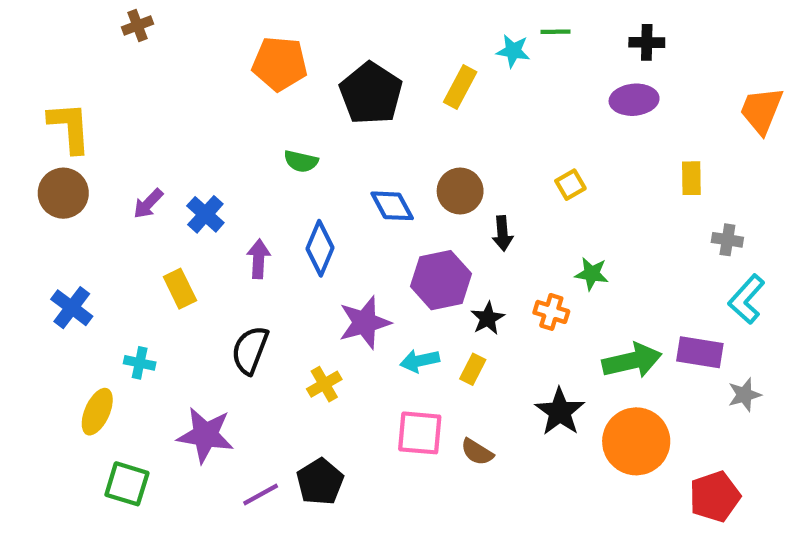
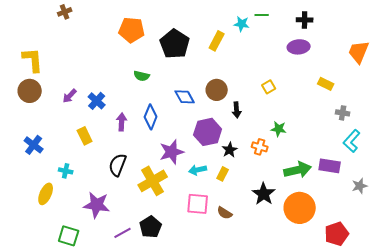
yellow rectangle: (691, 178) -> (326, 84), turned -63
yellow cross: (324, 384) -> (153, 181), size x1.8
gray star: (744, 395) -> (360, 186), moved
green square: (127, 484) -> (69, 236), moved

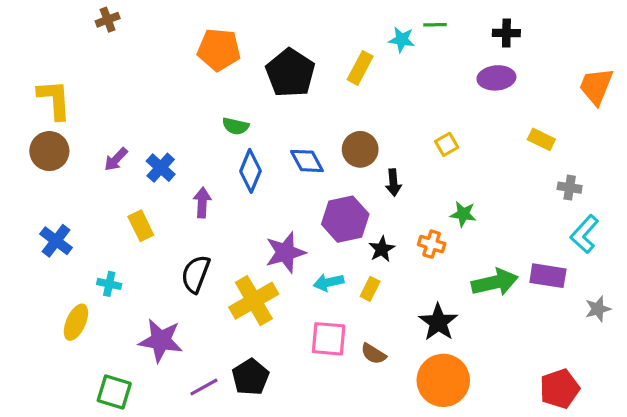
blue diamond: (151, 117) -> (250, 171), moved
orange circle: (300, 208) -> (443, 380), moved

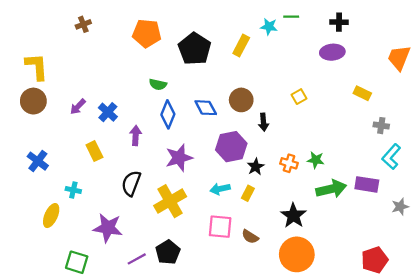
brown cross: (108, 20) -> (83, 24), moved
green star: (463, 214) -> (316, 160), moved
purple star: (285, 252) -> (179, 158), moved

